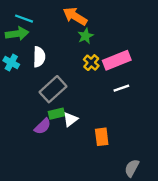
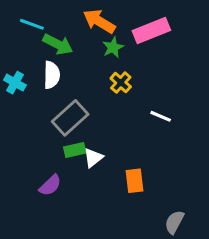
green arrow: (17, 34) -> (58, 44), moved, turned 35
pink rectangle: (117, 60) -> (151, 30), moved
white line: (121, 88) -> (161, 116), turned 42
purple semicircle: (43, 126) -> (50, 185), moved

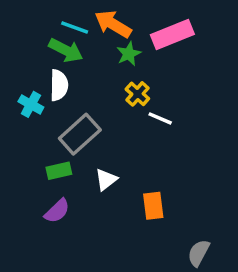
cyan line: (32, 24) -> (75, 28), moved
cyan cross: (15, 83) -> (31, 104), moved
white line: (161, 116) -> (160, 118), moved
green rectangle: (75, 150) -> (59, 171), moved

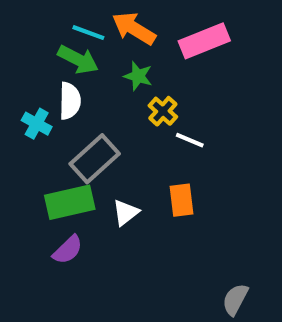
green star: (129, 54) -> (138, 76), moved, turned -30
green rectangle: (59, 171) -> (70, 202), size x1.6
orange rectangle: (153, 206) -> (181, 200), moved

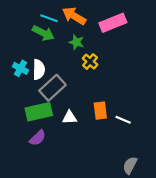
white semicircle: (70, 101) -> (39, 70), moved
white line: (190, 140) -> (123, 120), moved
white triangle: (126, 213) -> (70, 117), turned 35

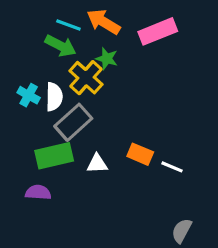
yellow cross: (90, 62) -> (86, 78), moved, size x1.5
orange rectangle: (100, 111) -> (140, 154), turned -60
purple semicircle: (38, 138) -> (38, 192), moved, turned -132

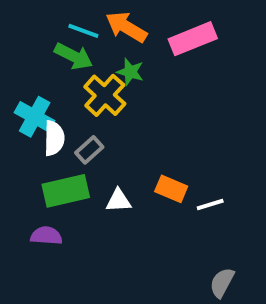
cyan cross: (29, 95) -> (35, 117), size x1.4
white semicircle: (54, 97) -> (54, 138), moved
gray rectangle: (73, 122) -> (89, 150), size x0.6
white line: (172, 167) -> (210, 205), turned -40

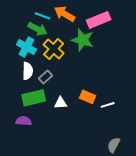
green star: (130, 72) -> (83, 40), moved, size x1.6
cyan cross: (35, 117) -> (27, 47), moved

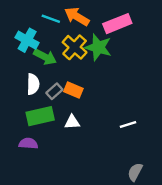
green arrow: (38, 29) -> (45, 57), moved
cyan cross: (27, 47) -> (27, 40), moved
yellow cross: (54, 49) -> (75, 47), moved
orange rectangle: (88, 97) -> (73, 90), moved

